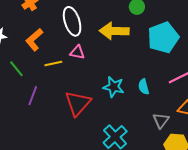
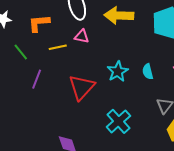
orange L-shape: (34, 40) -> (39, 23), turned 35
cyan star: (114, 87) -> (118, 71), turned 30

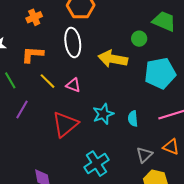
pink triangle: (82, 36) -> (73, 85), moved
yellow line: (58, 47) -> (48, 81), turned 48

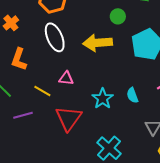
orange L-shape: (32, 54) -> (19, 59), turned -60
yellow line: (48, 81) -> (42, 91), moved
purple line: (22, 109) -> (23, 115), turned 60

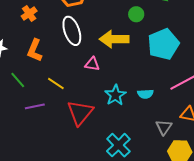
pink triangle: (66, 78) -> (92, 64), moved
cyan semicircle: (132, 95) -> (145, 94), turned -77

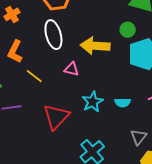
green circle: (136, 14) -> (128, 30), moved
yellow line: (56, 84) -> (34, 76), moved

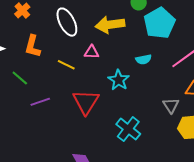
yellow line: (34, 76) -> (66, 65), moved
cyan semicircle: (123, 103) -> (143, 59), moved

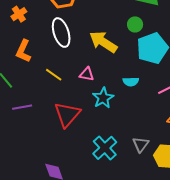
yellow arrow: (110, 25) -> (103, 42), turned 32
pink triangle: (91, 52) -> (87, 74), moved
gray triangle: (171, 105) -> (141, 144), moved

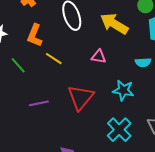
yellow line: (54, 75) -> (54, 59), moved
cyan star: (103, 98) -> (123, 90), moved, turned -30
purple line: (22, 107) -> (39, 103), moved

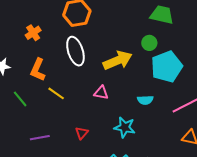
yellow arrow: (114, 24) -> (118, 60), turned 124
red triangle: (81, 97) -> (82, 133), size x0.5

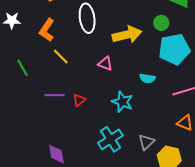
green line: (20, 99) -> (23, 68), moved
purple line: (40, 138) -> (55, 95), moved

